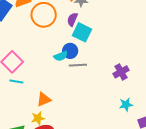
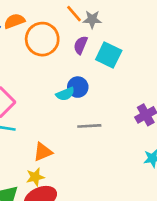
cyan square: (82, 32) -> (109, 55), moved
gray line: (78, 65) -> (89, 126), moved

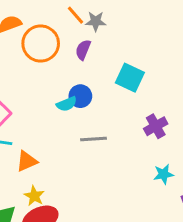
cyan square: (109, 55) -> (130, 78), moved
orange triangle: (43, 152) -> (27, 161), moved
yellow star: (35, 177) -> (34, 196), turned -30

